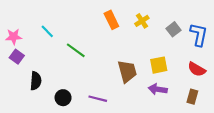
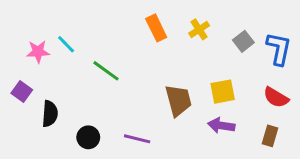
pink star: (14, 37) -> (38, 52), moved
purple square: (17, 57) -> (22, 92), moved

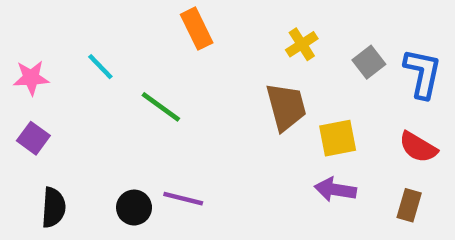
orange rectangle: (156, 28) -> (197, 29), moved
pink star: (38, 52) -> (31, 78), moved
brown trapezoid: (178, 100) -> (286, 107), moved
black semicircle: (50, 114) -> (53, 208), moved
purple line: (137, 139) -> (183, 199), moved

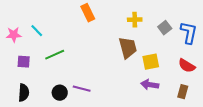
yellow cross: (302, 44) -> (135, 20), turned 32
cyan line: (100, 67) -> (37, 31), moved
green line: (161, 107) -> (55, 55), moved, turned -60
purple square: (33, 138) -> (24, 62), moved, turned -32

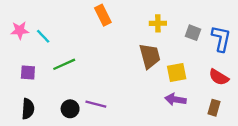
gray square: (165, 28) -> (193, 33), turned -32
pink star: (14, 35) -> (20, 30), moved

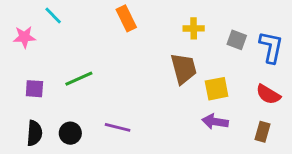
cyan line: (43, 36) -> (53, 16), moved
black circle: (70, 109) -> (70, 133), moved

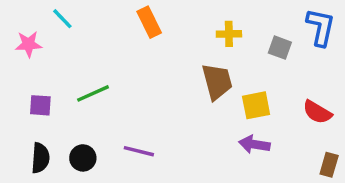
blue L-shape: (271, 47) -> (321, 27), moved
brown rectangle: (262, 132) -> (329, 165), moved

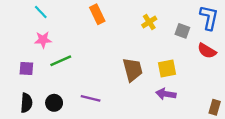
yellow cross: (229, 34) -> (149, 22), turned -32
pink star: (28, 44) -> (43, 40), moved
brown trapezoid: (217, 82) -> (133, 70), moved
red semicircle: (317, 112) -> (207, 51), moved

